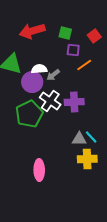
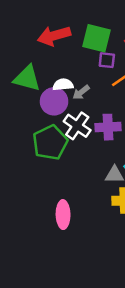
green square: (65, 33) -> (96, 38), size x1.6

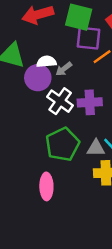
purple square: (107, 60) -> (88, 38), size x1.5
green pentagon: (50, 143) -> (63, 144), moved

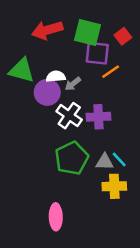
pink ellipse: (46, 186) -> (56, 217), moved

